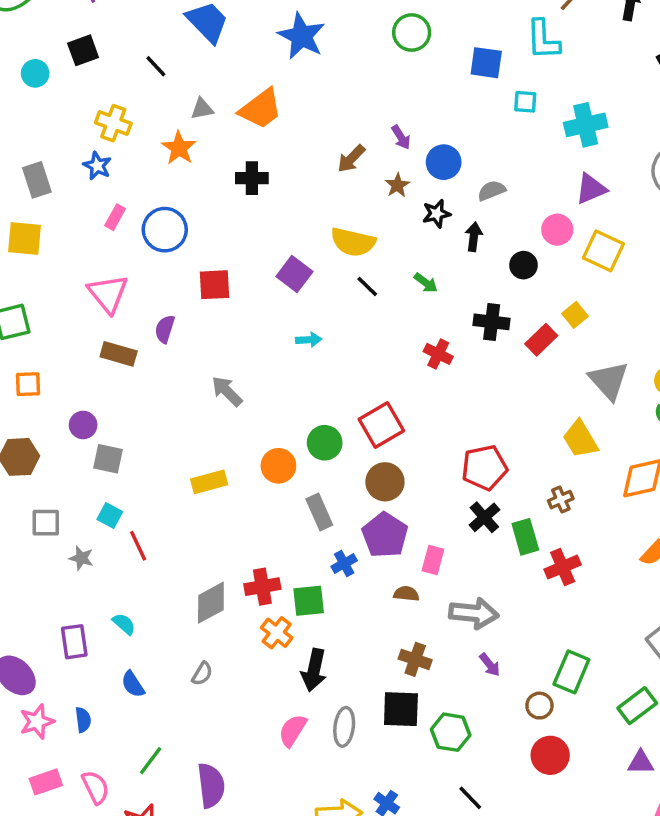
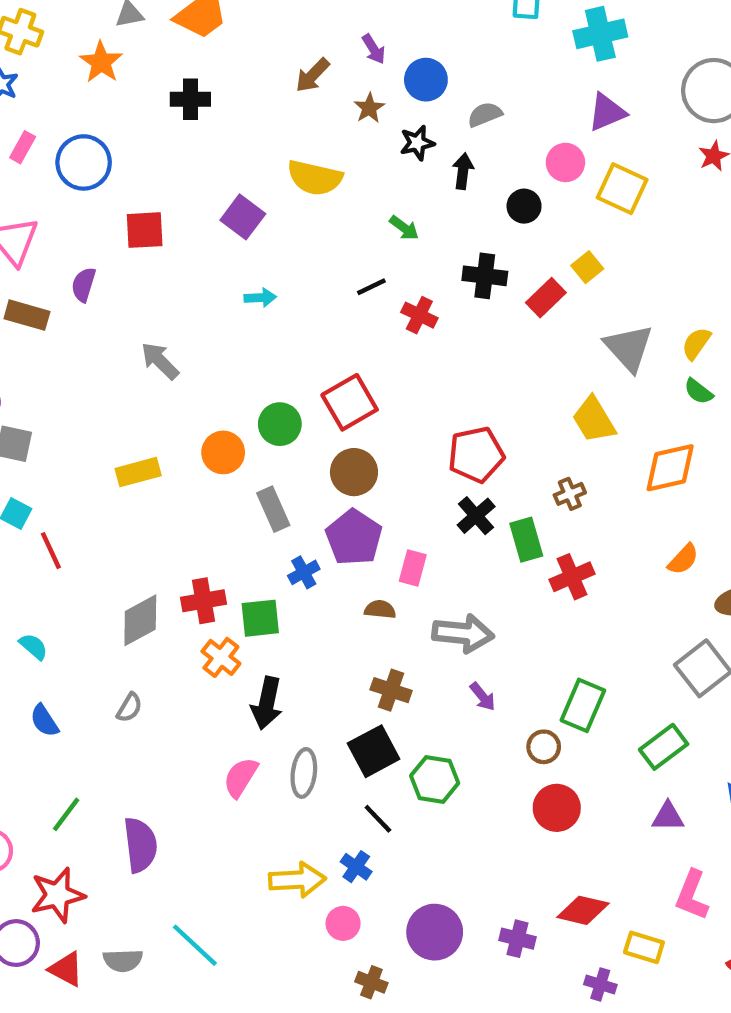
black line: (367, 286) -> (371, 287), moved, turned -70
black square: (401, 709) -> (374, 751), turned -30
black line: (470, 798) -> (378, 819), moved

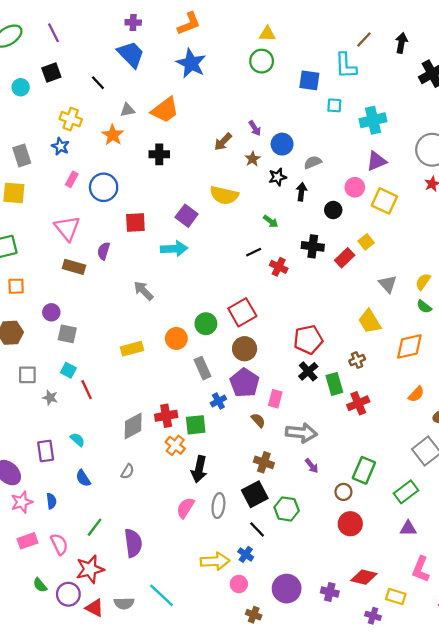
cyan arrow: (260, 298) -> (174, 249), moved, size x1.6
gray triangle: (629, 348) -> (388, 284), size x0.7
brown semicircle: (380, 609) -> (258, 420), turned 42

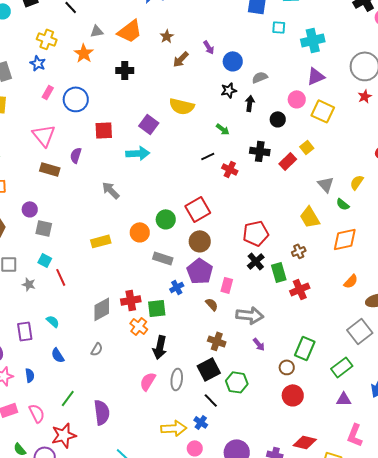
brown star: (253, 159) -> (167, 36), moved
green semicircle: (424, 307) -> (343, 204), moved
gray rectangle: (202, 368) -> (163, 258), turned -48

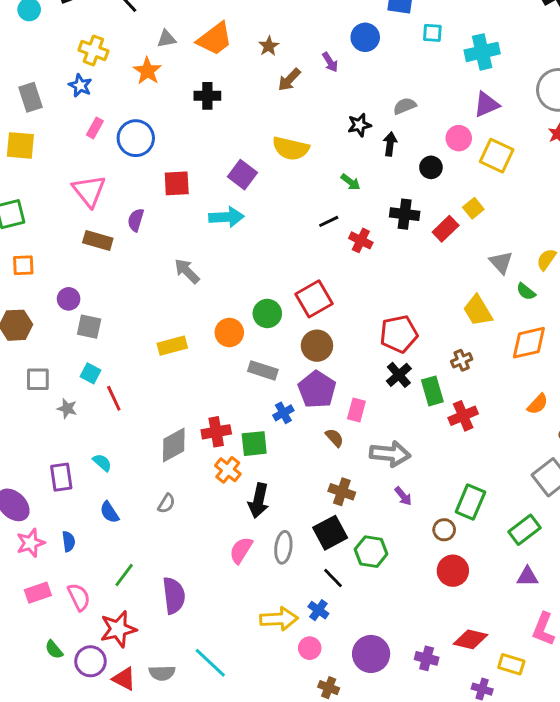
blue circle: (233, 61) -> (365, 37), moved

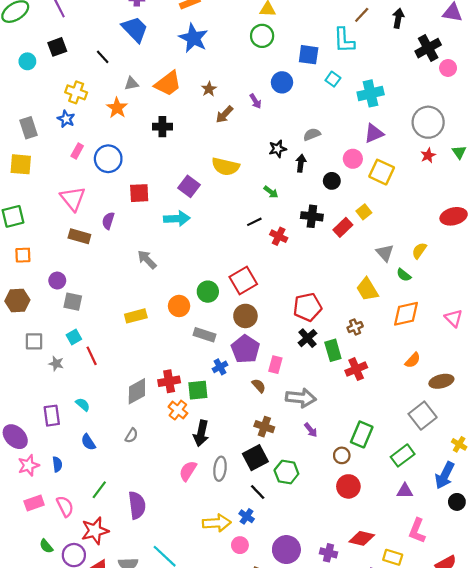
cyan square: (432, 33) -> (333, 79), turned 32
cyan square: (90, 373) -> (74, 337), turned 32

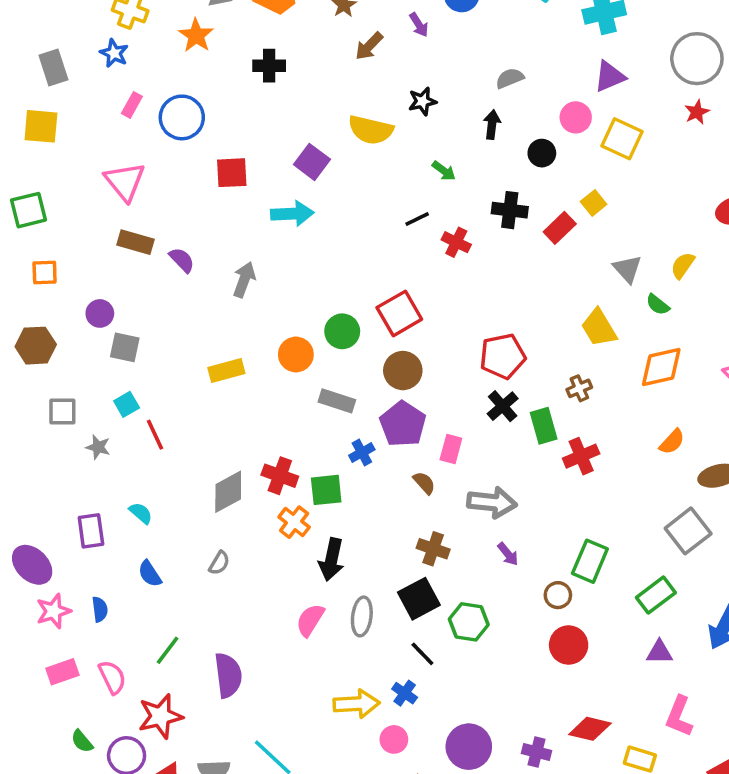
black star: (278, 149) -> (422, 101), moved
purple semicircle: (108, 221) -> (182, 260), moved, turned 119
gray arrow: (147, 259) -> (244, 280), turned 65
red cross: (169, 381) -> (280, 476), turned 30

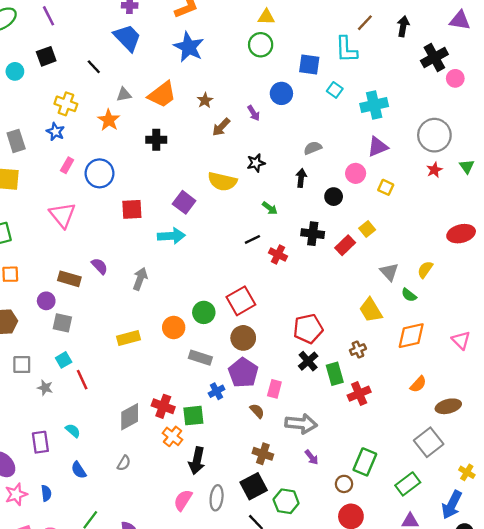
yellow square: (622, 139) -> (386, 187), size x0.6
brown rectangle: (135, 242) -> (69, 279), moved

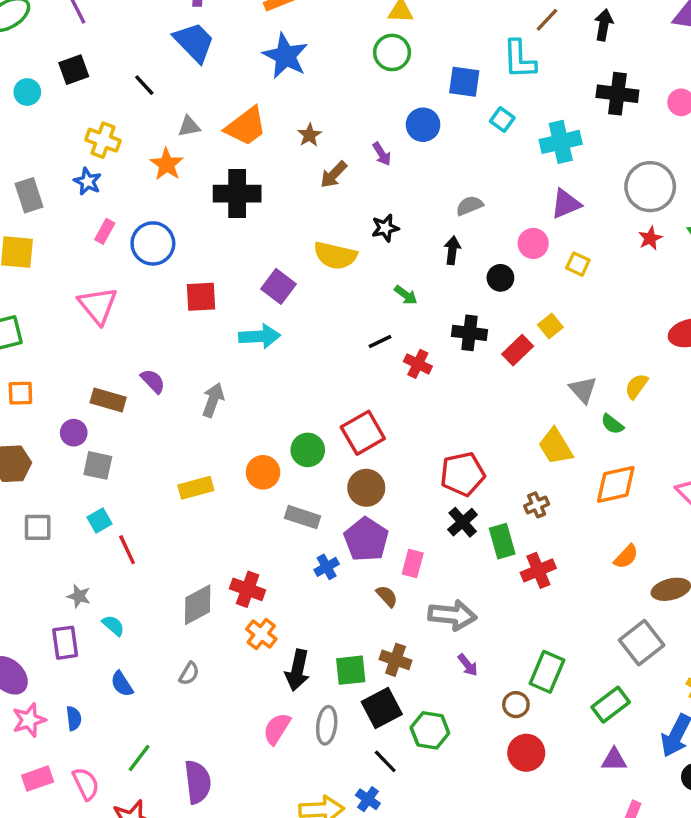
black cross: (434, 57) -> (617, 94), moved, turned 36
black cross: (156, 140) -> (237, 194), size x1.5
gray star: (45, 388) -> (79, 596), moved
green square: (193, 416) -> (351, 670), moved

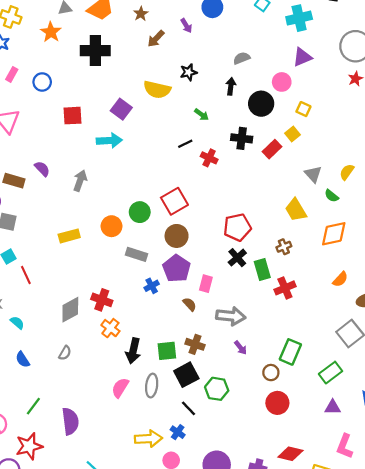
blue circle: (153, 243) -> (42, 82), size x0.7
yellow square: (578, 264) -> (303, 109), moved
black circle: (500, 278) -> (261, 104), size x1.5

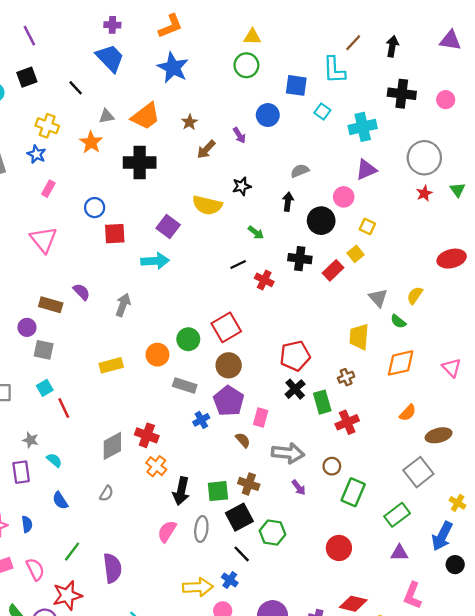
blue circle: (42, 82) -> (95, 208), moved
yellow trapezoid: (296, 210) -> (359, 337), turned 35
brown circle: (271, 373) -> (332, 466), moved

